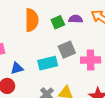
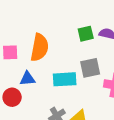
orange semicircle: (32, 20) -> (40, 47), moved

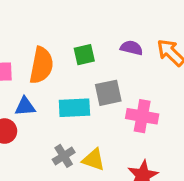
green square: (86, 34) -> (84, 55), moved

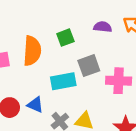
blue triangle: (25, 106) -> (35, 105), moved, turned 36

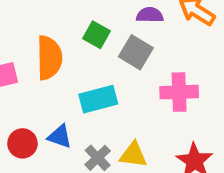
green square: (65, 38) -> (97, 35), turned -36
gray square: (89, 66) -> (136, 52), moved, turned -35

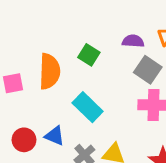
gray square: (136, 52) -> (148, 70), moved
cyan rectangle: (98, 99) -> (88, 107), turned 56

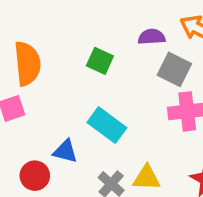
orange semicircle: (50, 71) -> (27, 64), moved
blue triangle: (55, 136) -> (65, 151), moved

